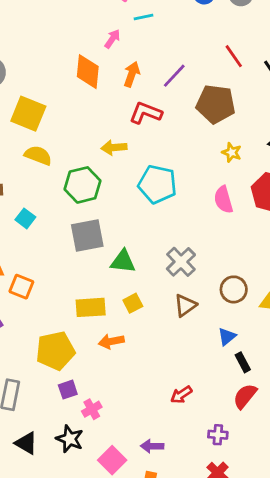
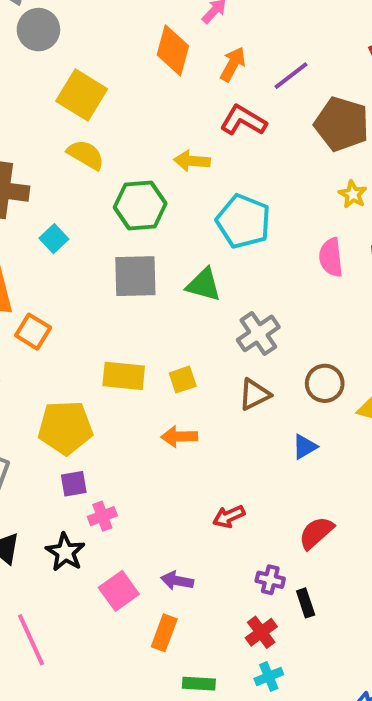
green triangle: (123, 261) -> (204, 285), moved
orange arrow: (111, 341) -> (179, 437), moved
black rectangle: (243, 362) -> (306, 603), moved

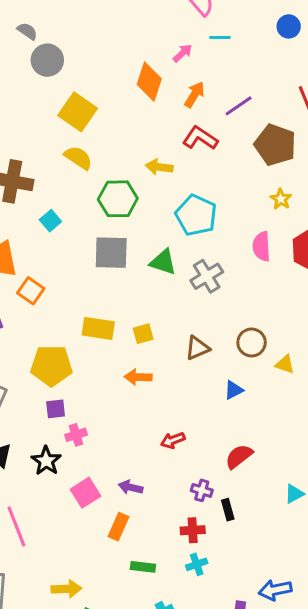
gray cross: (258, 333) -> (207, 276), moved
red cross: (261, 632) -> (193, 530), turned 30

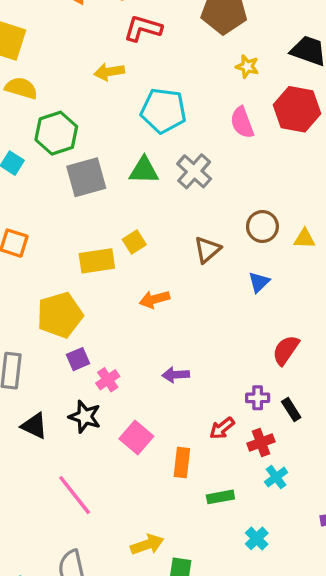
green hexagon: (118, 199) -> (56, 133), moved
yellow square: (143, 334) -> (134, 242), moved
red arrow: (173, 440) -> (222, 428), moved
purple arrow: (131, 487) -> (176, 375), moved

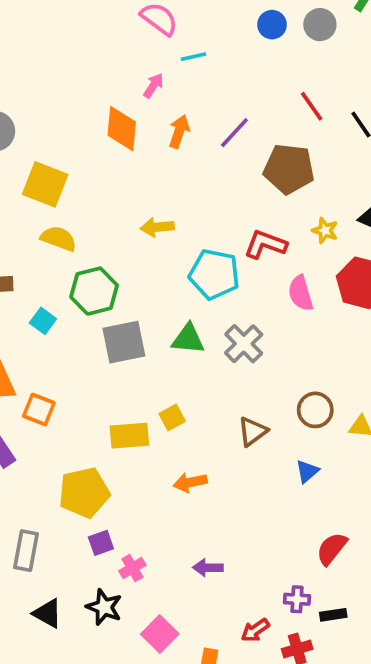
red L-shape: (143, 28) -> (265, 244), moved
yellow star: (247, 66) -> (325, 230), moved
black rectangle: (291, 410) -> (333, 615), turned -70

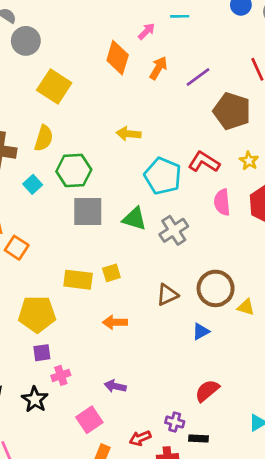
yellow semicircle: (59, 239) -> (44, 138), moved, turned 75
brown circle: (315, 410) -> (216, 288), size x1.4
pink square: (160, 634) -> (89, 420), moved

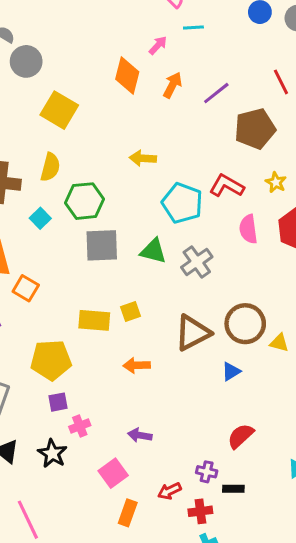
brown pentagon: (232, 111) -> (255, 129), turned -30
brown triangle: (167, 295) -> (193, 333), size x1.5

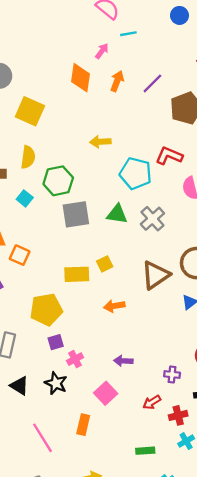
purple cross: (207, 472) -> (172, 374), moved
orange rectangle: (128, 513) -> (83, 425), moved

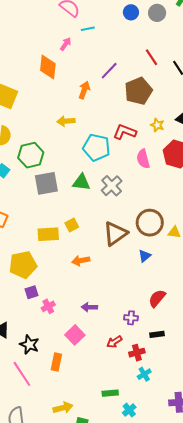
orange arrow: (117, 81) -> (84, 90), moved
black star: (56, 383) -> (29, 345), moved
green rectangle: (145, 451) -> (110, 393), moved

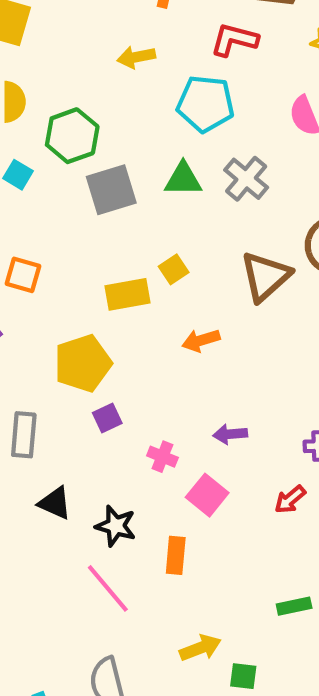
red L-shape: (125, 132) -> (234, 40), moved
pink cross: (48, 306) -> (162, 457), moved, turned -32

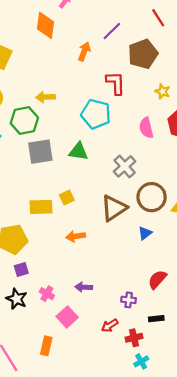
red L-shape: (234, 40) -> (116, 83), turned 65
yellow arrow: (136, 57) -> (45, 97), moved
gray cross: (246, 179) -> (125, 166), moved
black star: (116, 526) -> (17, 299), moved

